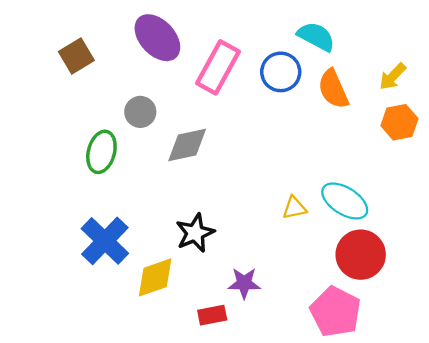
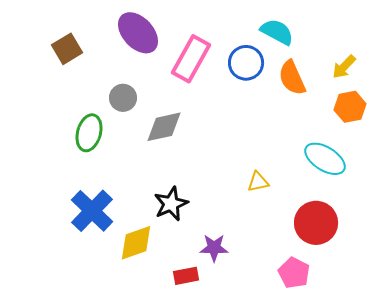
cyan ellipse: (345, 201) -> (325, 159), moved
pink pentagon: (336, 312) -> (294, 273), size x0.7

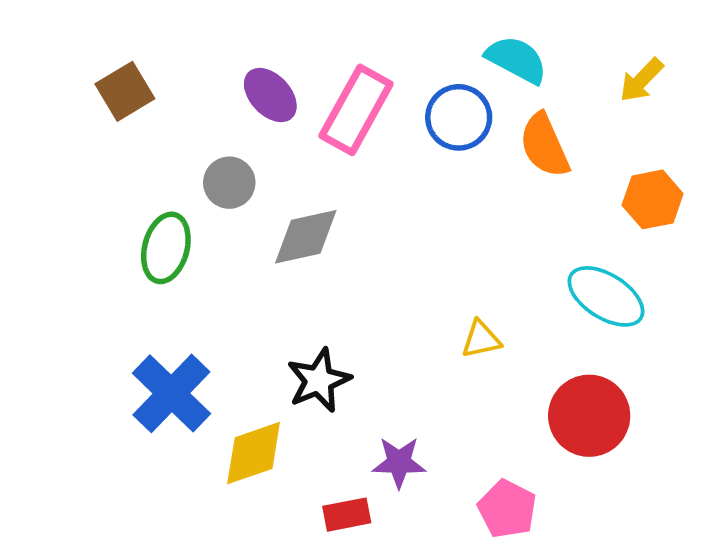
purple ellipse: (138, 33) -> (270, 95), moved, size x0.7
yellow arrow: (344, 67) -> (641, 80), moved
pink pentagon: (294, 273) -> (507, 509), moved

